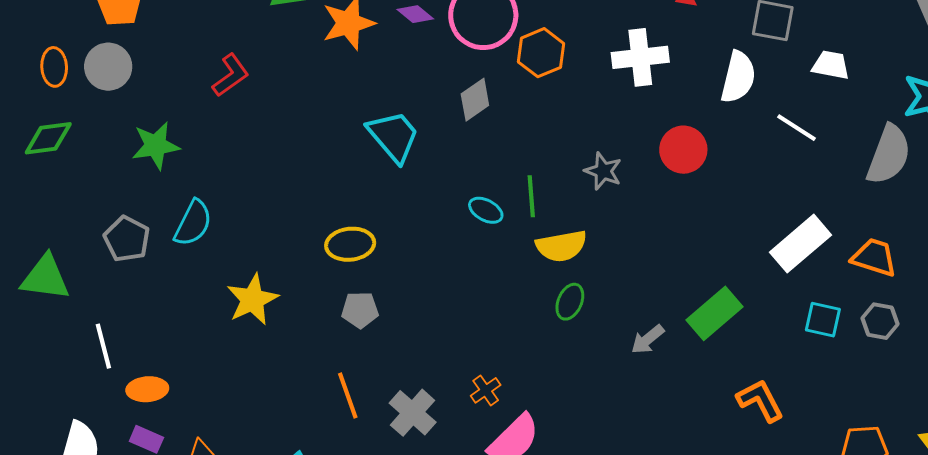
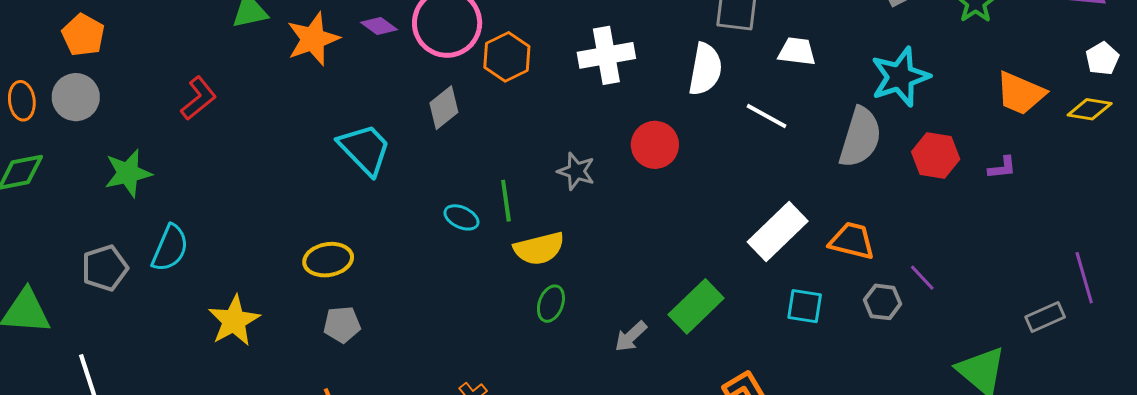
gray pentagon: (127, 239) -> (105, 268), turned 30
gray hexagon: (880, 321) -> (883, 302), moved

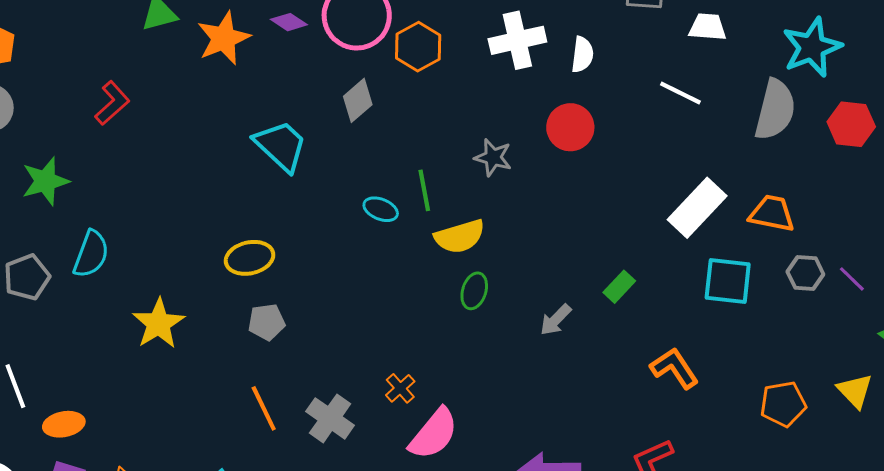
white semicircle: (705, 69) -> (582, 55), moved, size x0.7
purple line: (922, 278) -> (852, 279), moved
green rectangle: (696, 306) -> (619, 287), size x0.6
cyan square: (805, 306) -> (728, 281), size x1.4

